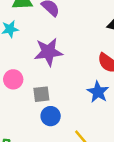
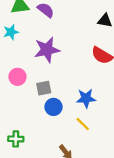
blue star: (98, 92) -> (86, 98), moved, turned -30

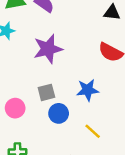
pink circle: (17, 77) -> (15, 108), moved
blue star: (86, 98) -> (88, 90), moved

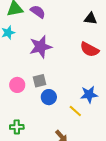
blue star: (88, 90) -> (89, 94), moved
pink circle: (15, 108) -> (17, 85), moved

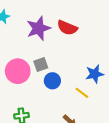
red semicircle: (90, 49) -> (67, 28), moved
pink circle: (17, 85) -> (18, 71), size x1.5

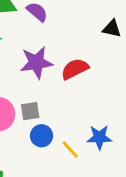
red semicircle: (67, 28) -> (75, 69), turned 120
yellow line: (82, 93) -> (70, 150), moved

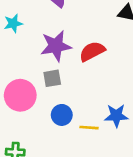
gray square: (30, 111) -> (52, 78), moved
yellow line: (70, 150) -> (89, 128), turned -42

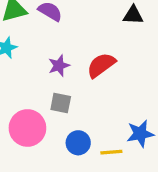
purple star: (56, 46) -> (59, 66), size x0.6
gray square: (52, 78) -> (61, 103), turned 30

